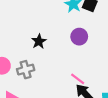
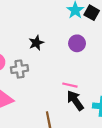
pink line: (78, 79) -> (70, 85), turned -32

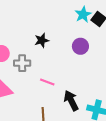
pink line: (70, 85) -> (47, 82), moved

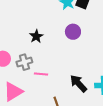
pink line: (47, 82) -> (41, 74), moved

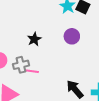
pink line: (41, 74) -> (32, 71), moved

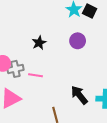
gray cross: (21, 65) -> (15, 69), moved

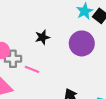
purple circle: (78, 41) -> (82, 43), size x1.5

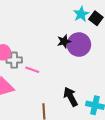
black star: (42, 37) -> (64, 41), moved

